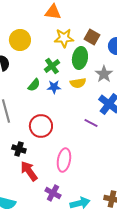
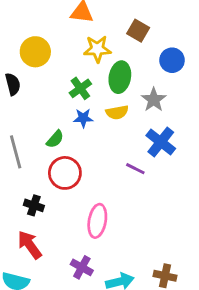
brown square: (92, 37) -> (138, 31), moved
green semicircle: (34, 85) -> (55, 139), moved
red arrow: (29, 171) -> (30, 245), moved

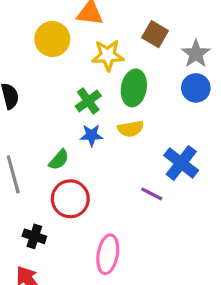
yellow circle: (35, 52) -> (52, 39), moved
blue circle: (172, 60) -> (196, 88), moved
gray star: (154, 100) -> (196, 54), moved

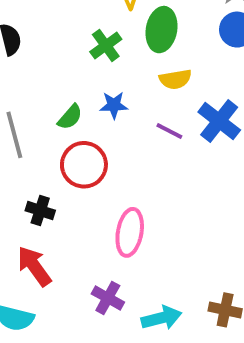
yellow semicircle: (131, 129) -> (175, 79), moved
blue star: (91, 135) -> (114, 105), moved
purple line: (152, 194) -> (169, 131), moved

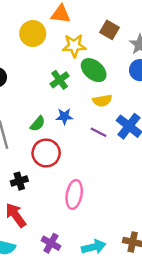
green ellipse: (161, 30) -> (94, 70), turned -60
black cross: (40, 210) -> (19, 181), turned -35
purple cross: (108, 298) -> (51, 243), moved

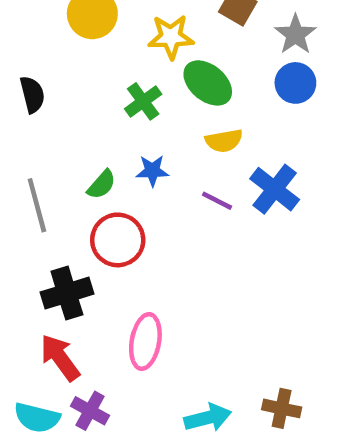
black cross: (19, 181) -> (67, 293), size x1.5
pink ellipse: (74, 194) -> (145, 341), moved
purple cross: (51, 243) -> (90, 411), moved

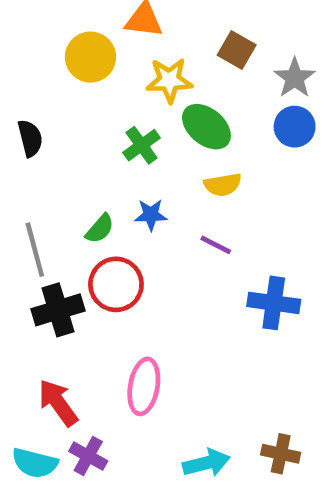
blue cross: (275, 189) -> (274, 303), moved, turned -30
black cross: (67, 293) -> (58, 310), moved

